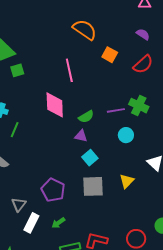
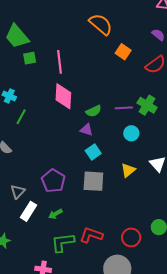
pink line: (69, 70) -> (59, 62), moved
yellow triangle: (127, 181) -> (128, 170), moved

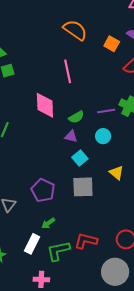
orange square: (123, 52) -> (112, 44), moved
pink line: (59, 62) -> (68, 71), moved
cyan circle: (131, 133) -> (103, 136), moved
yellow triangle: (128, 170) -> (116, 173), turned -35
white rectangle: (29, 211) -> (32, 244), moved

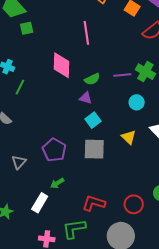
cyan circle: (103, 136) -> (137, 102), moved
green L-shape: (58, 251) -> (74, 229), moved

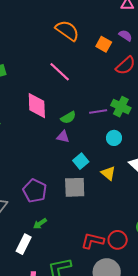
pink line: (86, 33) -> (60, 72), turned -35
cyan square: (93, 120) -> (81, 161), moved
red L-shape: (94, 203) -> (93, 241), moved

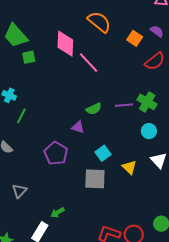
pink diamond: (37, 106) -> (65, 44), moved
purple triangle: (63, 137) -> (78, 127), moved
cyan circle: (114, 138) -> (149, 131), moved
purple pentagon: (35, 191) -> (56, 153), moved

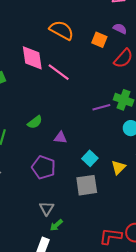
green semicircle: (94, 109) -> (35, 122), moved
yellow triangle: (129, 167) -> (118, 167), turned 42
gray triangle: (19, 191) -> (47, 208), moved

